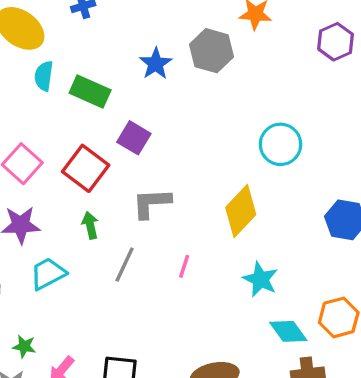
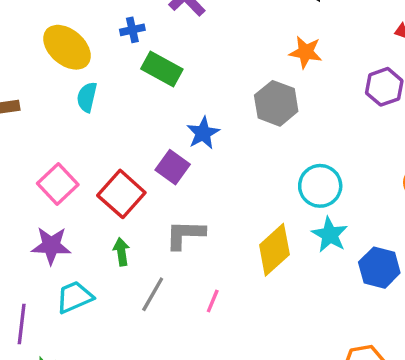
gray hexagon: (211, 51) -> (276, 103), moved
blue star: (156, 64) -> (203, 133), moved
green rectangle: (90, 91) -> (162, 69), moved
cyan star: (260, 279) -> (330, 235), moved

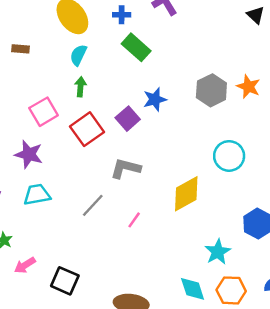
orange star: (306, 52) -> (248, 87), moved
cyan star: (330, 235) -> (218, 252), moved
green arrow: (121, 252) -> (80, 87), moved

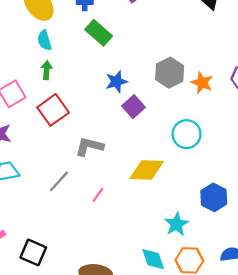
cyan semicircle: (78, 55) -> (44, 40), turned -42
orange star: (248, 87) -> (202, 83), moved
purple square: (128, 119) -> (133, 107), moved
yellow diamond: (186, 194) -> (147, 170), turned 32

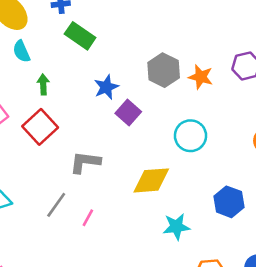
green arrow: (47, 70) -> (43, 84), moved
pink line: (98, 195) -> (88, 218), moved
cyan star: (177, 224) -> (176, 227), moved, turned 30

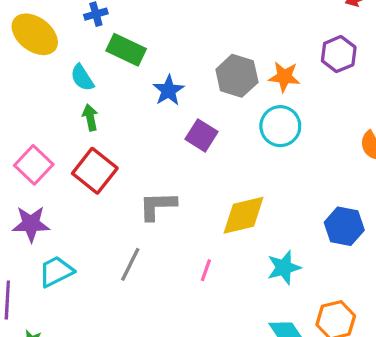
cyan semicircle: (21, 51) -> (82, 78), moved
blue star: (106, 87) -> (168, 90), moved
cyan circle: (190, 136) -> (280, 126), moved
pink line: (88, 218) -> (206, 270), moved

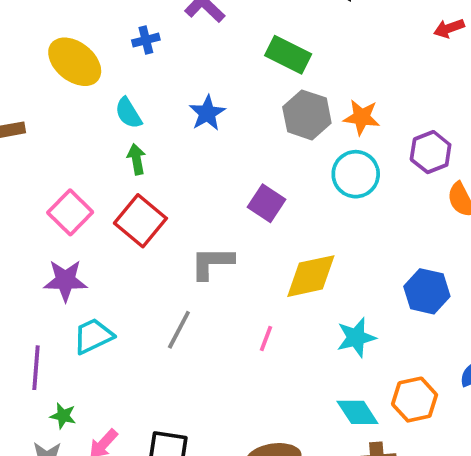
green rectangle: (126, 50) -> (288, 55), moved
purple hexagon: (339, 54) -> (431, 152), moved
blue star: (168, 90) -> (207, 113), moved
purple square: (202, 135) -> (266, 203), moved

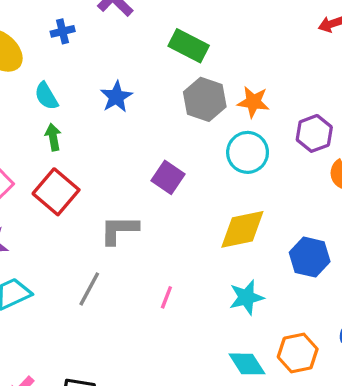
yellow diamond: (311, 276) -> (242, 229), moved

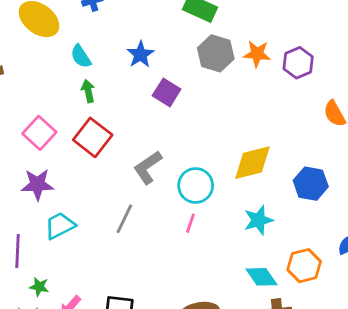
purple hexagon: (314, 133) -> (298, 63), moved
cyan circle: (248, 152) -> (196, 186), moved
purple square: (168, 177) -> (167, 92), moved
gray L-shape: (119, 230) -> (148, 167), turned -32

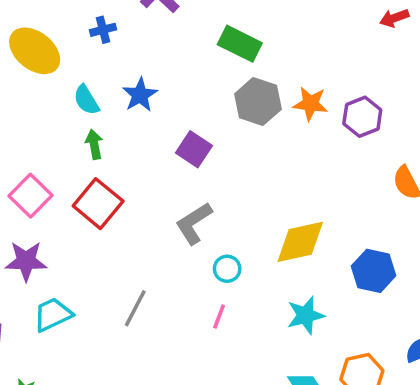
blue star: (140, 54) -> (140, 95), moved
gray L-shape: (148, 167) -> (194, 223), moved
cyan circle: (196, 186) -> (227, 269), size x0.6

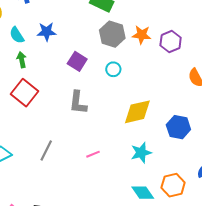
blue star: (140, 95) -> (47, 32), turned 30
gray L-shape: (194, 223) -> (78, 103), turned -50
cyan circle: (227, 269) -> (113, 69), moved
pink line: (219, 316) -> (93, 154), turned 48

